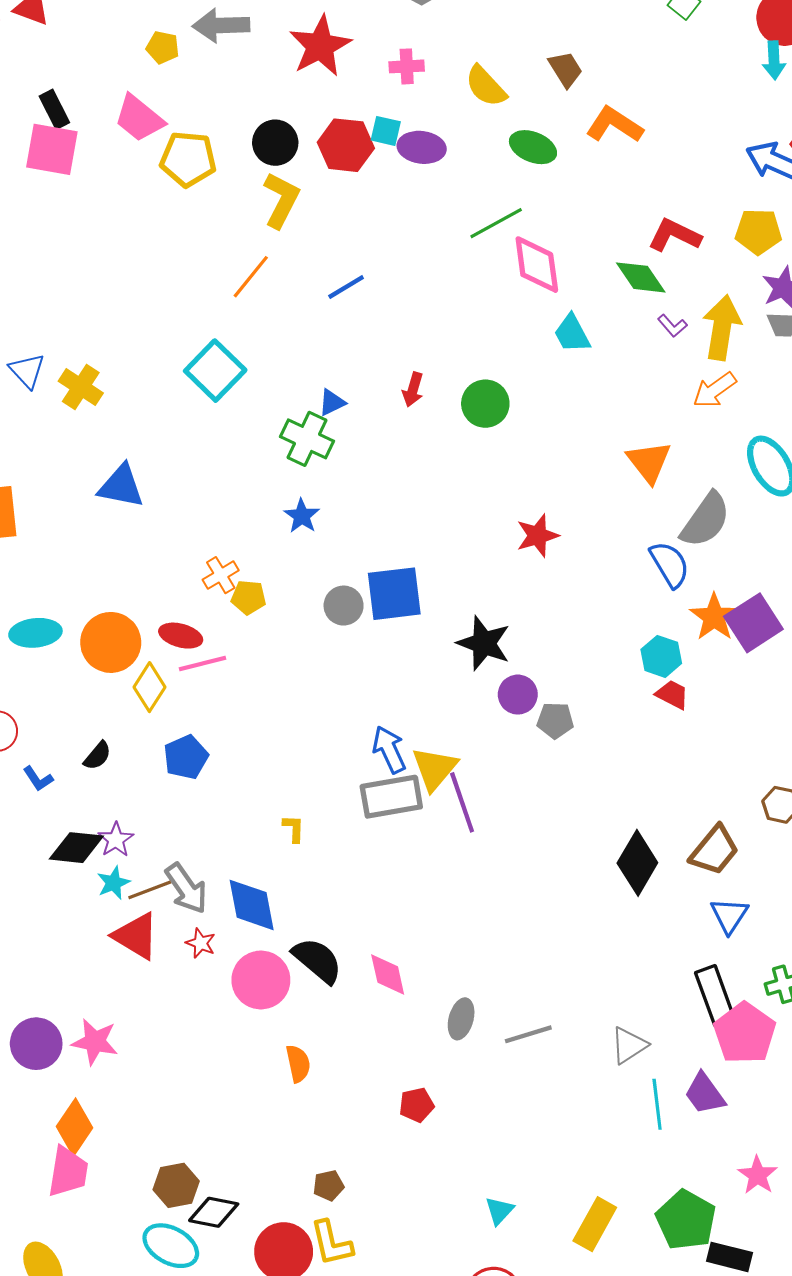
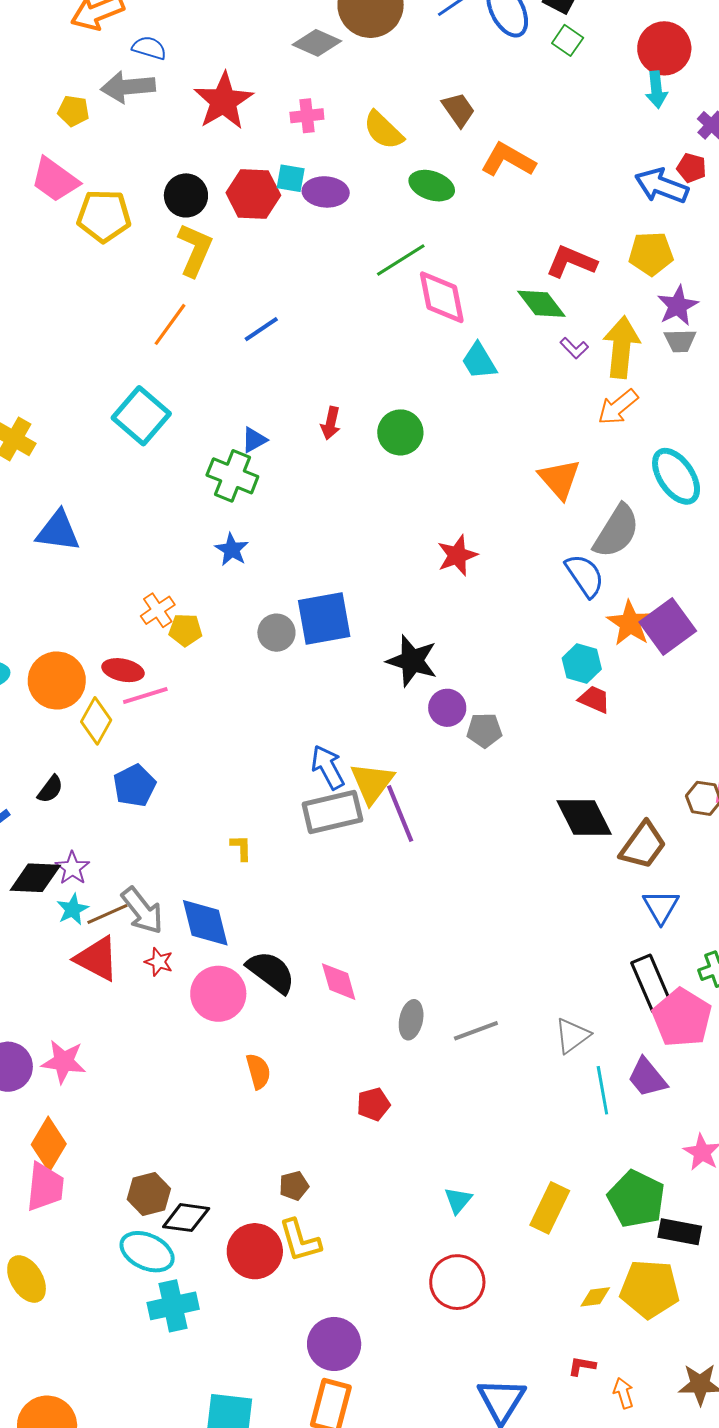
black diamond: (637, 863) -> (584, 817), moved, turned -54

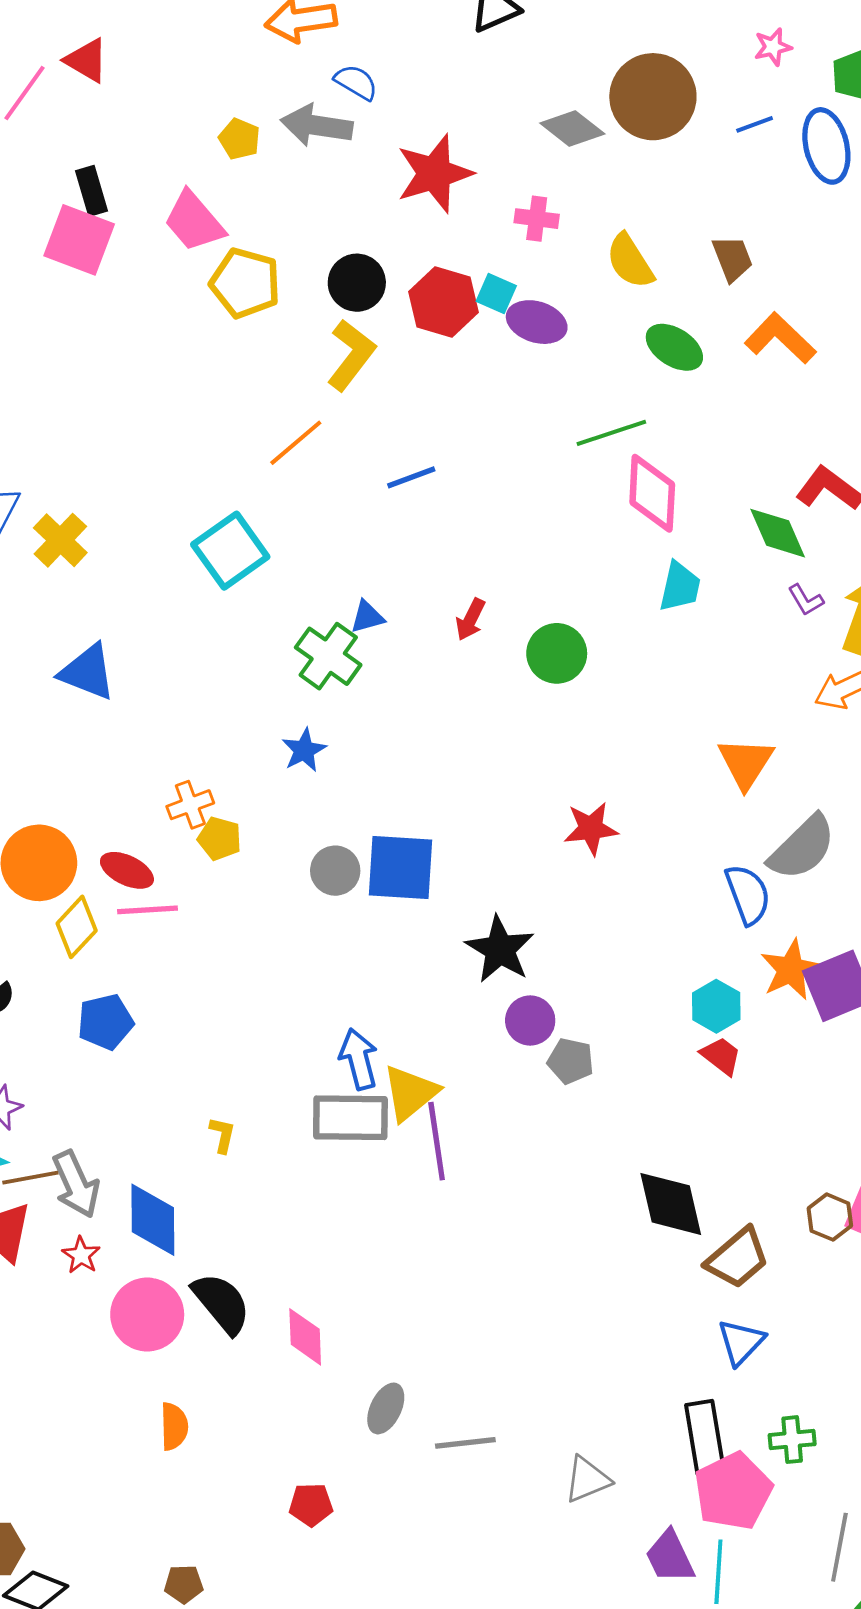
cyan trapezoid: (479, 361) -> (680, 587), turned -150
cyan line: (602, 1090) -> (718, 1572), moved

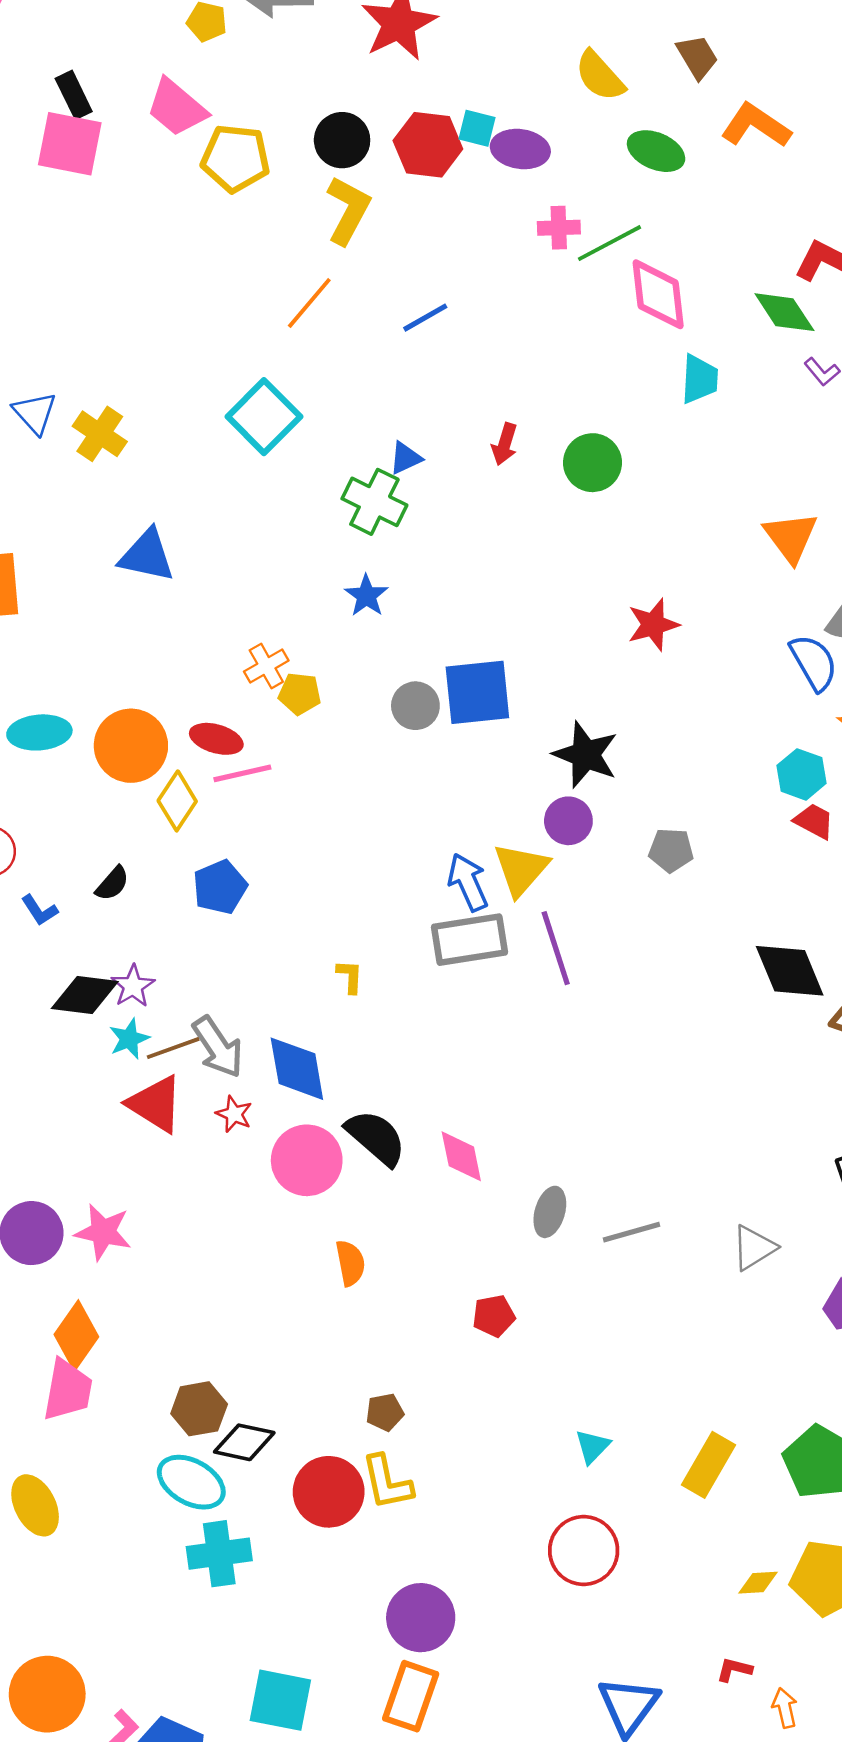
pink cross: (537, 219) -> (559, 228), moved
purple circle: (530, 1021) -> (568, 821), moved
yellow triangle: (410, 1093) -> (521, 869), moved

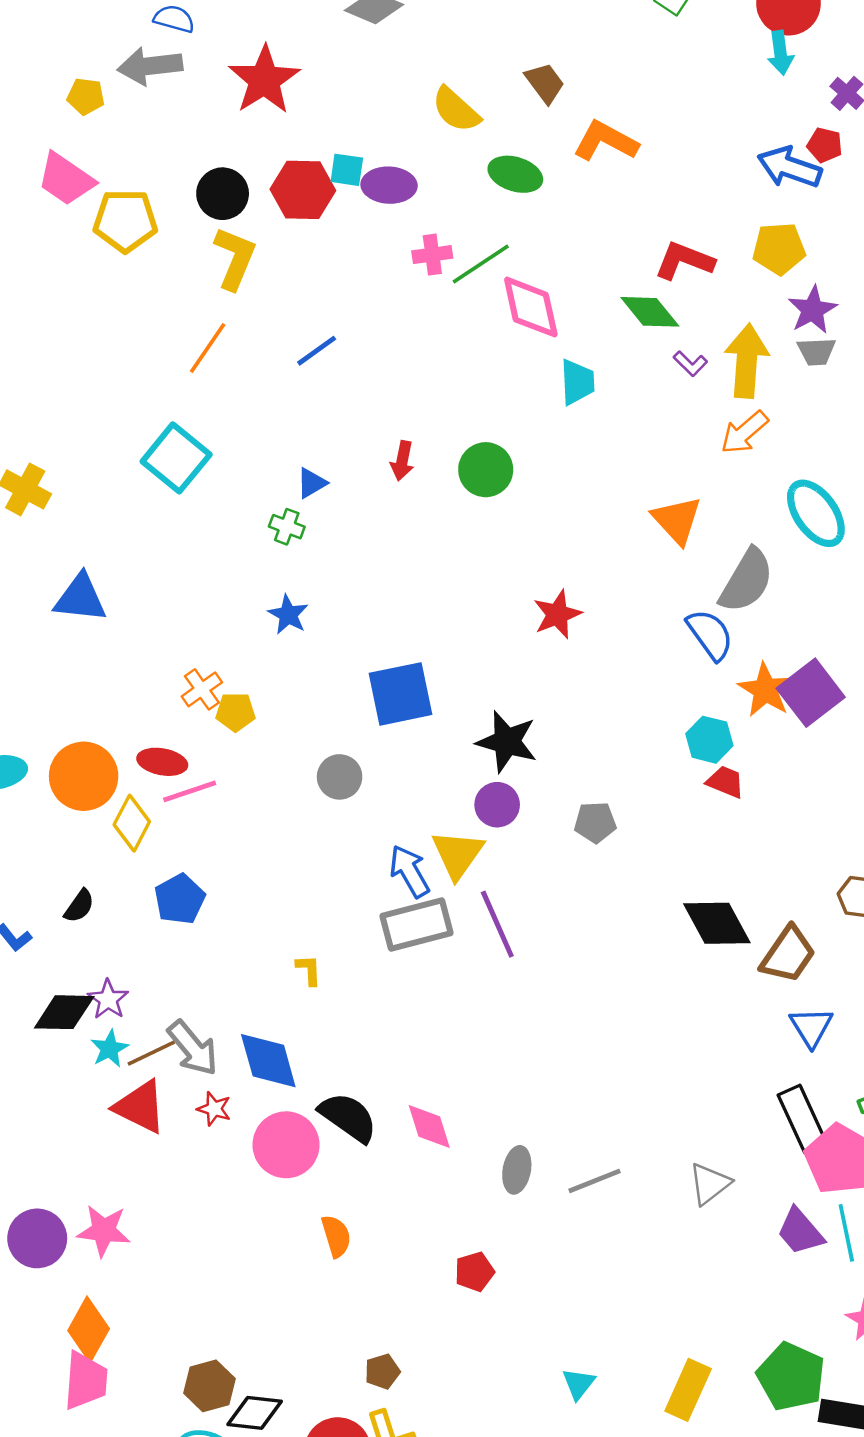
green cross: (374, 502) -> (287, 527), size x0.6
gray circle: (415, 706) -> (340, 777), moved

